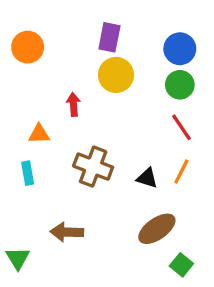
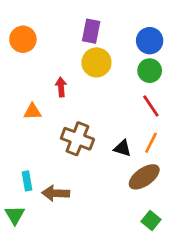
cyan rectangle: (28, 173) -> (27, 181), moved
brown ellipse: (157, 229) -> (144, 177), moved

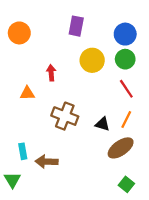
yellow circle: (96, 62) -> (92, 60), moved

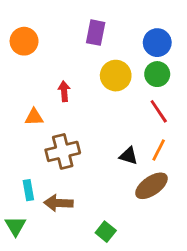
brown cross: (65, 116) -> (63, 151), moved, turned -35
green square: (126, 184) -> (106, 232), moved

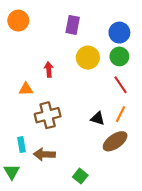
orange circle: (24, 41) -> (18, 21), moved

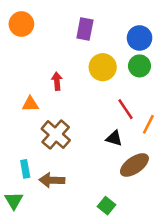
red line: (120, 85) -> (126, 109), moved
orange line: (120, 114) -> (148, 124), moved
brown cross: (48, 115) -> (56, 135), turned -35
green square: (80, 176) -> (106, 206), moved

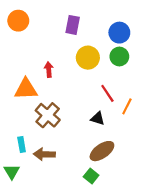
orange triangle: (30, 104) -> (26, 89), size x1.6
brown ellipse: (134, 165) -> (102, 151), moved

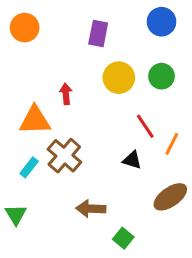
blue circle: (119, 33) -> (162, 22), moved
cyan rectangle: (22, 145) -> (29, 167), moved, turned 48
brown ellipse: (102, 151) -> (170, 197), moved
brown arrow: (44, 154) -> (91, 209), moved
green triangle: (12, 172) -> (16, 215), moved

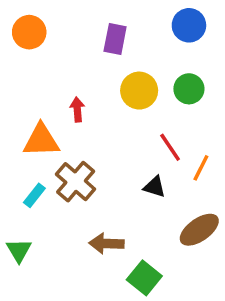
green square: (123, 238) -> (144, 278), size x1.4

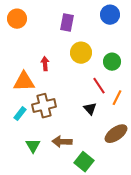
green circle: (189, 89) -> (112, 62), moved
brown cross: (76, 182) -> (44, 106), turned 35
black triangle: (155, 187) -> (90, 109), turned 32
green triangle: (19, 250) -> (33, 146), moved

